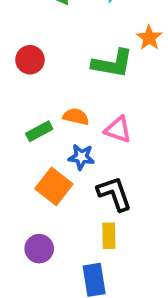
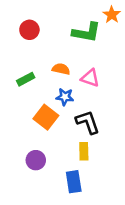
green rectangle: (39, 131) -> (26, 79), moved

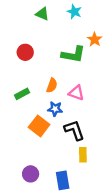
orange semicircle: (61, 69) -> (52, 85), turned 96
yellow rectangle: (84, 151) -> (83, 155), moved
purple circle: (36, 160) -> (31, 174), moved

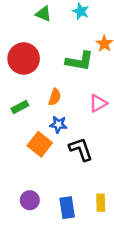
red circle: (25, 52) -> (24, 59), size x1.6
pink triangle: (76, 93) -> (98, 103), moved, turned -49
yellow rectangle: (83, 155) -> (101, 203), moved

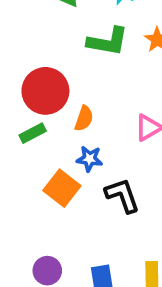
red circle: (24, 59) -> (45, 91), moved
green L-shape: (80, 61) -> (108, 41), moved

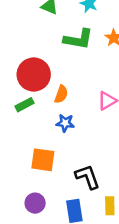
orange square: (62, 188) -> (43, 160), moved, turned -30
black L-shape: (122, 195) -> (87, 177), moved

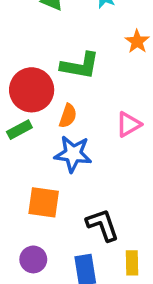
green L-shape: (78, 39) -> (80, 66), moved
blue star: (65, 123) -> (73, 154), size x1.5

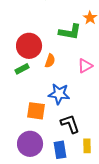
green L-shape: (80, 66) -> (70, 32), moved
blue star: (73, 154) -> (59, 94), moved
purple circle: (33, 259) -> (30, 144), size x1.6

